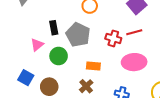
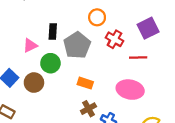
red cross: (113, 38) -> (114, 39), moved
brown cross: (86, 86) -> (88, 109), moved
brown circle: (49, 87) -> (34, 83), moved

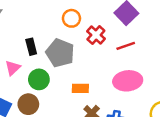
red cross: (114, 39) -> (96, 35), turned 30

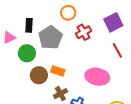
red line: (126, 46) -> (117, 50), moved, turned 63
brown circle: (28, 104) -> (39, 75), moved

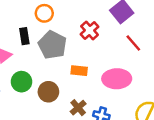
orange circle: (68, 13) -> (44, 13), moved
green circle: (27, 53) -> (21, 82), moved
orange rectangle: (58, 71) -> (79, 71), moved

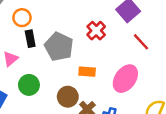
orange circle: (44, 13) -> (22, 18), moved
pink ellipse: (117, 79) -> (125, 79), turned -52
brown circle: (48, 92) -> (68, 97), moved

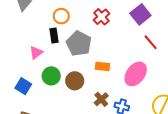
orange circle: (22, 18) -> (61, 16), moved
red cross: (96, 31) -> (101, 17), moved
brown circle: (68, 97) -> (75, 81), moved

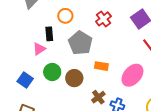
black rectangle: (54, 36) -> (49, 34), moved

